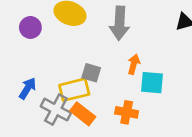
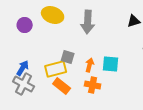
orange arrow: (134, 64) -> (90, 65), moved
gray cross: (56, 110) -> (24, 84), moved

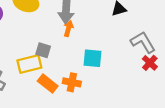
orange arrow: (90, 65) -> (68, 28), moved
orange rectangle: (62, 86) -> (48, 83), moved

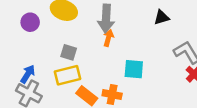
gray square: (43, 50) -> (69, 52), moved

